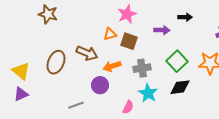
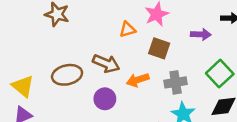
orange triangle: (110, 34) -> (128, 29), moved
brown ellipse: (56, 62) -> (67, 75), turned 55
purple circle: (100, 85) -> (105, 99), moved

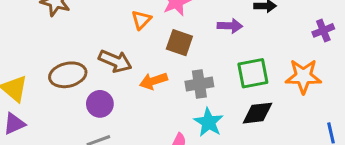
orange triangle: (128, 29) -> (141, 20), turned -30
green square: (220, 74) -> (253, 73), turned 32
purple circle: (105, 99) -> (100, 104), moved

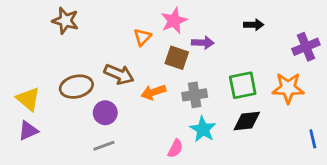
purple arrow: (230, 26) -> (203, 43), moved
purple cross: (323, 30) -> (306, 47), size x1.4

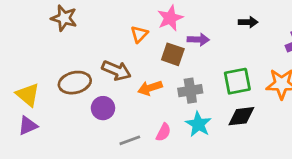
gray line: (104, 146) -> (130, 140), moved
pink semicircle: (175, 148) -> (163, 132), moved

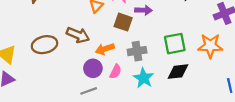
purple circle: (103, 108) -> (93, 68), moved
pink semicircle: (163, 132) -> (116, 72), moved

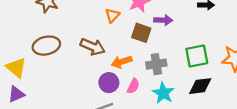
brown ellipse: (44, 45) -> (46, 46), moved

